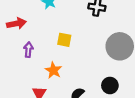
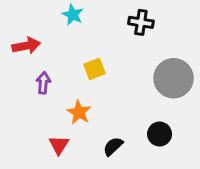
yellow square: (64, 40) -> (94, 69), turned -32

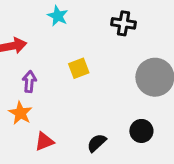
orange star: (79, 112) -> (20, 113), moved
red triangle: (59, 145) -> (44, 141), turned 36

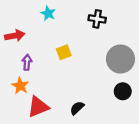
black circle: (141, 131) -> (123, 91), moved
red triangle: (44, 141) -> (38, 107), size x1.5

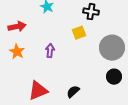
yellow square: (64, 52) -> (79, 33), moved
purple arrow: (27, 62) -> (50, 51), moved
orange star: (20, 86) -> (17, 52), moved

